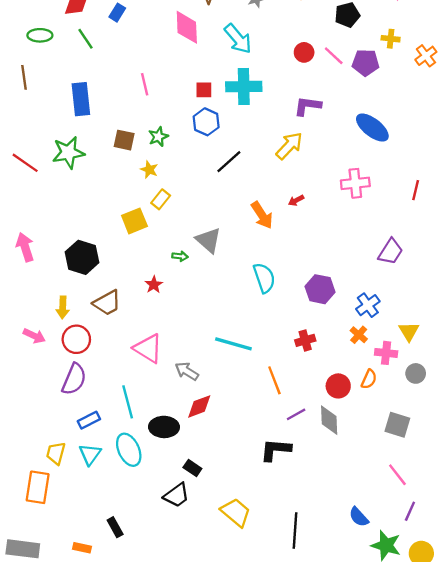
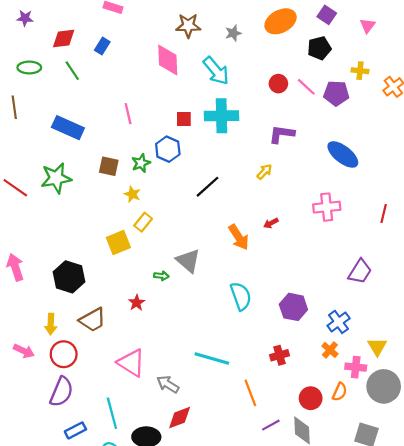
blue rectangle: (81, 99) -> (68, 128), turned -60
blue hexagon: (206, 122) -> (168, 149), moved
yellow arrow: (289, 146) -> (264, 172), size x0.6
gray circle: (416, 373) -> (384, 386), size x1.8

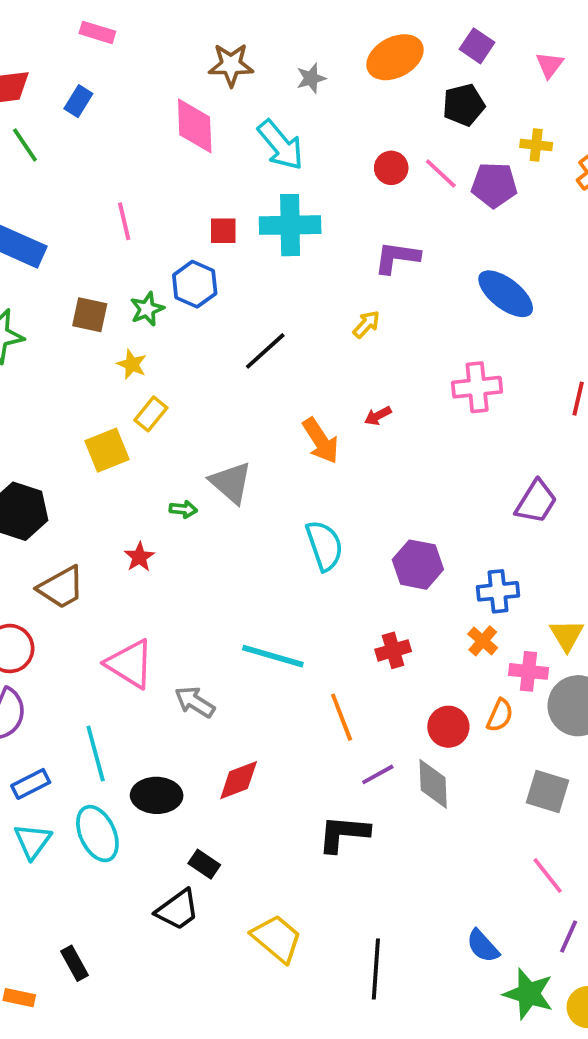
blue cross: (339, 322) -> (498, 591), turned 30
red diamond: (180, 418) -> (239, 780), moved

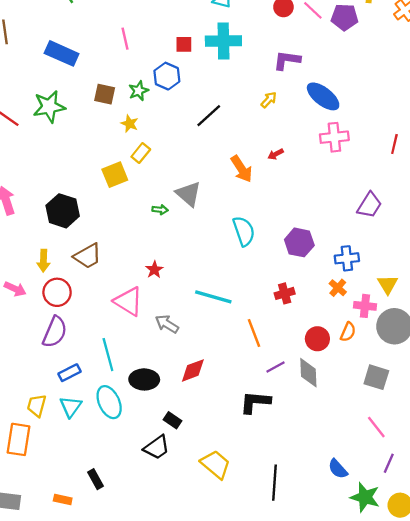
blue ellipse: (506, 294) -> (323, 96), moved
red star: (139, 557) -> (154, 270), moved

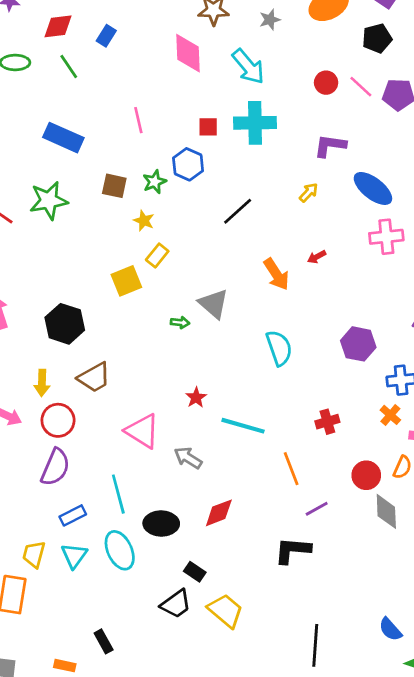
purple hexagon: (299, 242) -> (358, 344), moved
red star: (154, 270) -> (196, 398), moved
gray diamond: (308, 373) -> (386, 511), moved
yellow trapezoid: (216, 464) -> (226, 611), moved

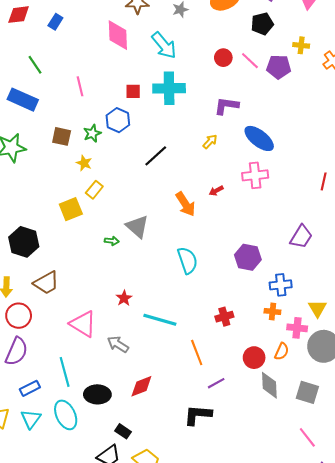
green line: (69, 67) -> (35, 65), moved
pink cross: (386, 237) -> (255, 175), moved
orange cross: (390, 415) -> (272, 312), turned -35

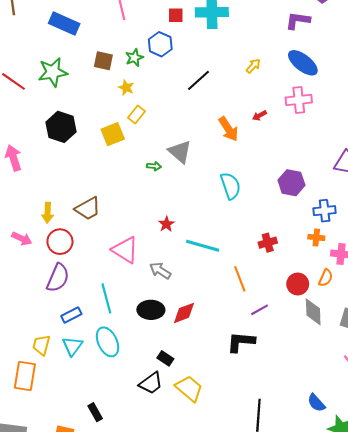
purple L-shape: (226, 106) -> (298, 20), moved
black hexagon: (24, 242) -> (61, 127), moved
black ellipse: (97, 394) -> (151, 310), moved

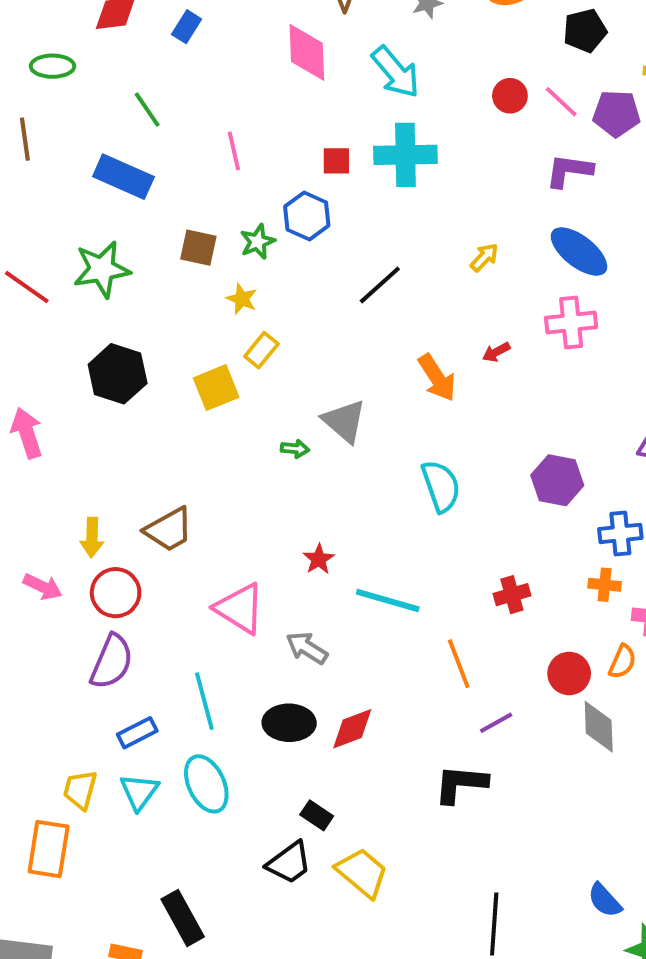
black rectangle: (95, 412) -> (183, 918), size x1.5

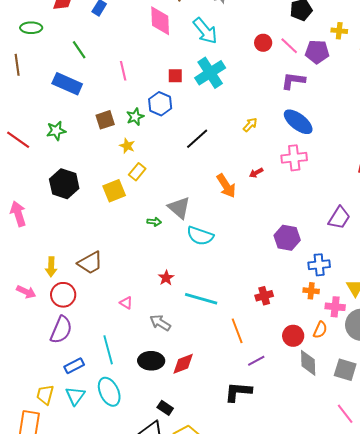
cyan cross: (405, 155) -> (210, 73), turned -32
brown square: (198, 248) -> (105, 120), turned -30
green star: (102, 269) -> (56, 131), size x0.7
cyan semicircle: (441, 486) -> (200, 236), moved, turned 128
pink triangle: (240, 608) -> (126, 303), size x0.5

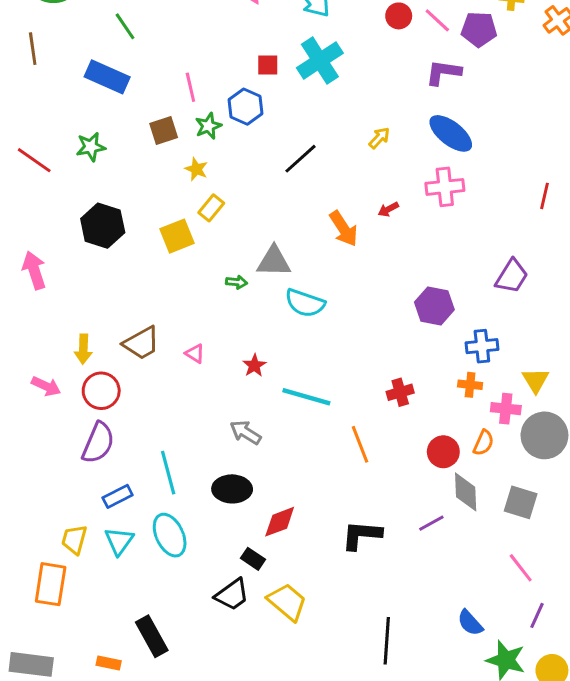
pink line: (123, 71) -> (190, 87), moved
gray triangle: (179, 208) -> (274, 261), turned -40
pink triangle: (126, 303) -> (195, 354), moved
purple line: (256, 361) -> (431, 523), moved
red diamond: (183, 364) -> (280, 522), moved

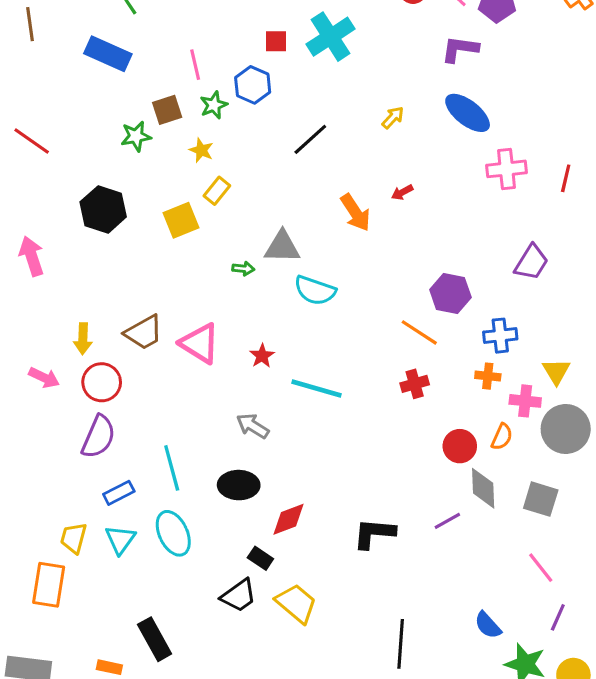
green star: (91, 147) -> (136, 136), moved
pink cross: (445, 187) -> (506, 169), moved
pink triangle: (195, 354) -> (200, 343), size x2.0
orange line: (360, 444) -> (419, 332), moved, turned -36

